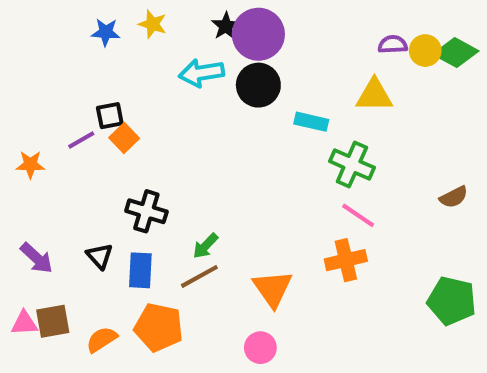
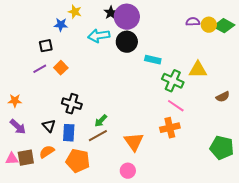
blue star: (106, 32) -> (61, 25), moved
yellow triangle: (374, 95) -> (198, 70), moved
black square: (110, 116) -> (46, 46), moved
orange star: (30, 164) -> (15, 101), moved
orange semicircle: (102, 339) -> (47, 152), moved

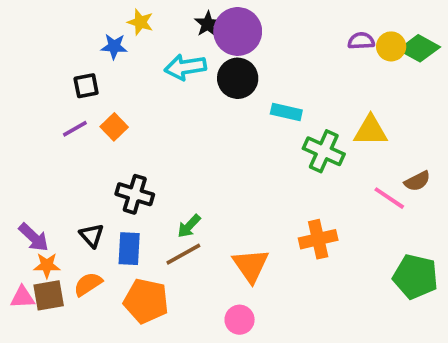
orange star: (15, 101) -> (47, 265), moved
pink line: (176, 106) -> (389, 198), moved

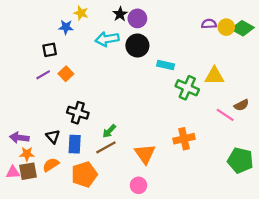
purple circle: (238, 31) -> (137, 18), size x0.7
purple arrow: (34, 237) -> (19, 138), turned 144
orange pentagon: (146, 301) -> (84, 174), turned -30

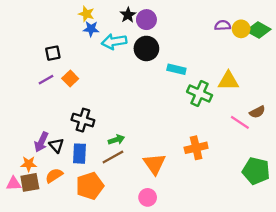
blue star: (66, 27) -> (91, 29), moved
green arrow: (109, 131) -> (116, 140), turned -152
purple arrow: (19, 138) -> (41, 142), moved, turned -72

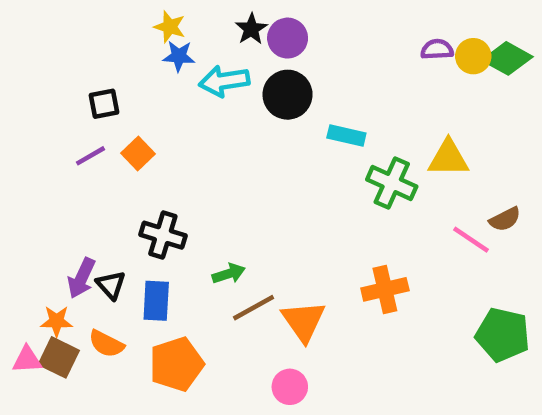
brown line: (113, 157) -> (254, 308), moved
orange semicircle: (54, 175) -> (106, 344), turned -120
brown square: (30, 182) -> (59, 357), turned 36

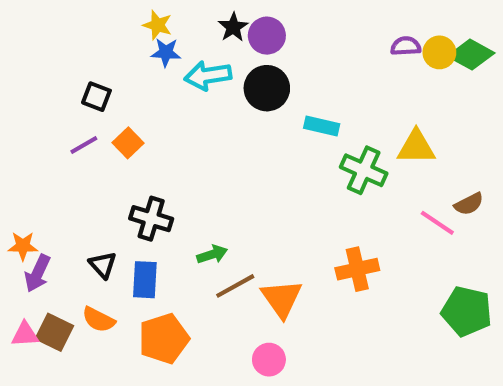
black square: (104, 104) -> (96, 97), turned 32
purple arrow: (81, 278) -> (38, 273), moved
orange star: (57, 321) -> (23, 246), moved

